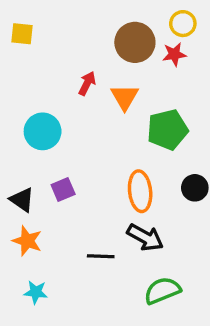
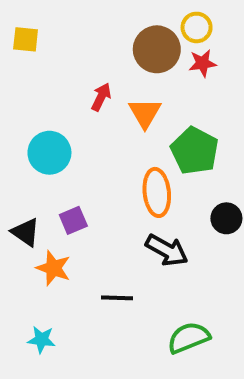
yellow circle: (183, 24) -> (197, 27), moved
green pentagon: (167, 130) -> (195, 151), turned -30
orange ellipse: (140, 191) -> (157, 192), moved
black arrow: (145, 237) -> (167, 250), moved
orange star: (27, 241) -> (53, 268), moved

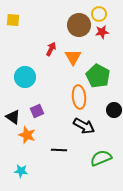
green semicircle: (189, 338) -> (101, 158), moved

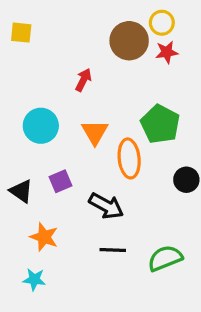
orange triangle: (73, 57) -> (95, 132), moved
black arrow: (84, 126) -> (106, 206), moved
orange star: (27, 135) -> (44, 237), moved
black line: (59, 150) -> (113, 250), moved

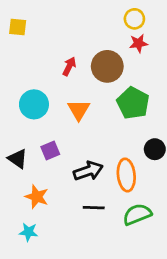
brown circle: (129, 41) -> (107, 66), moved
orange ellipse: (129, 158) -> (126, 175), moved
black arrow: (106, 206) -> (88, 171), turned -48

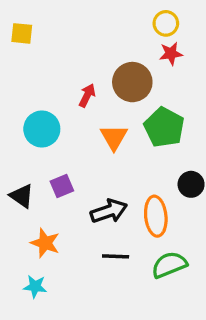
red arrow: (69, 66) -> (87, 95), moved
orange triangle: (79, 110) -> (114, 137), moved

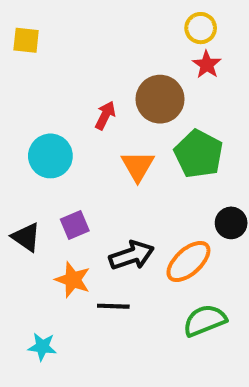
red star: (171, 54) -> (207, 65), turned -30
orange ellipse: (156, 216) -> (188, 262), turned 54
orange star: (45, 243) -> (73, 280), moved
black line: (116, 256) -> (113, 306), moved

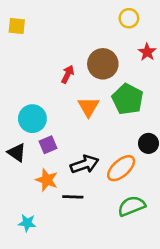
red star: (207, 65) -> (147, 52), moved
cyan circle: (50, 156) -> (32, 119), moved

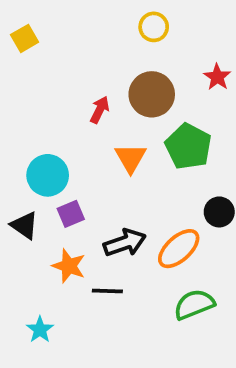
yellow circle: (129, 18) -> (154, 27), moved
yellow square: (17, 26) -> (25, 38), turned -36
cyan star: (27, 223) -> (40, 330), turned 30

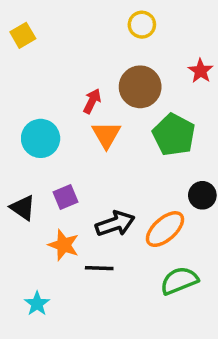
orange triangle: (131, 158) -> (106, 135), moved
cyan circle: (48, 175) -> (41, 138), moved

